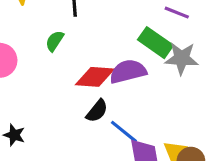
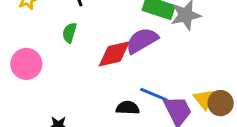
black semicircle: (97, 111) -> (128, 108), moved, turned -110

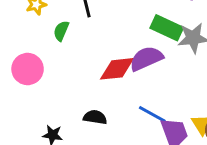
green semicircle: (69, 33) -> (61, 31), moved
black semicircle: (128, 108) -> (95, 117), moved

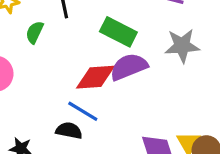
green rectangle: (167, 28) -> (118, 32), moved
blue line: (152, 114) -> (83, 111), moved

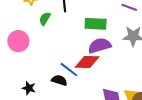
green rectangle: (118, 32) -> (96, 24), turned -30
red diamond: (96, 77) -> (87, 62), moved

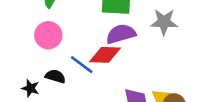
pink circle: (18, 41) -> (48, 35), moved
black semicircle: (59, 80) -> (55, 76), moved

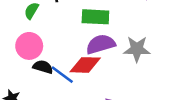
gray star: (164, 22) -> (137, 49), moved
black semicircle: (55, 76) -> (43, 67), moved

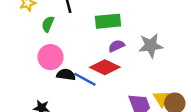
purple semicircle: (101, 44) -> (116, 46), size x0.6
red diamond: (85, 65) -> (105, 67), turned 32

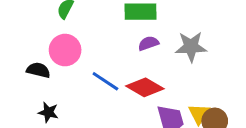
red diamond: (105, 67) -> (145, 87), moved
black semicircle: (66, 75) -> (38, 70), moved

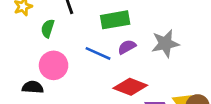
blue line: (105, 81) -> (98, 53), moved

